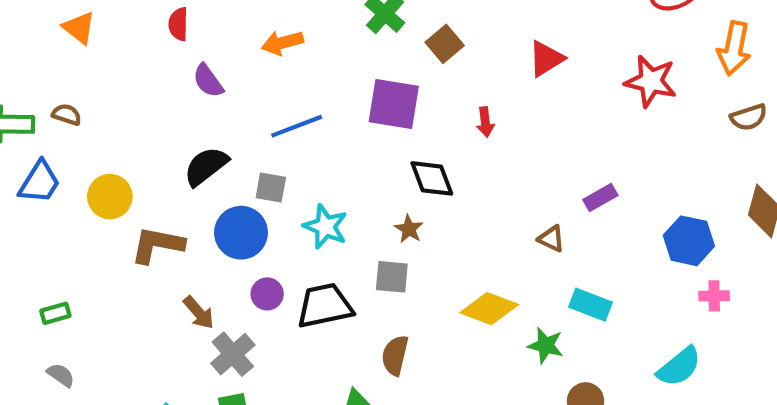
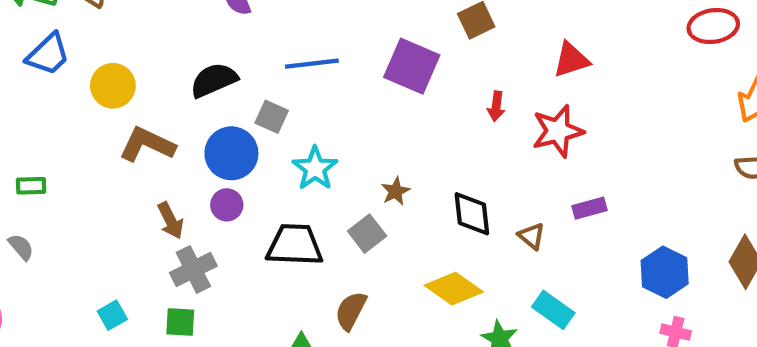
red star: (651, 81) -> (558, 131), moved, turned 30
black diamond: (432, 178) -> (472, 214), moved
gray square: (392, 277) -> (367, 234), turned 33
purple circle: (267, 294) -> (227, 205), moved

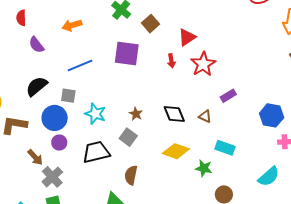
red triangle: (571, 60) -> (187, 37), moved

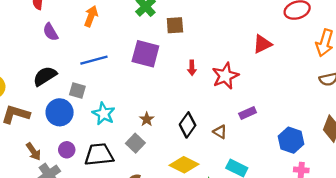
brown square: (151, 24) -> (175, 25), turned 30
orange arrow: (72, 25) -> (91, 16), turned 120
red triangle: (187, 37) -> (262, 44), moved
black diamond: (174, 114) -> (188, 125), turned 50
purple circle: (59, 143) -> (67, 150), moved

